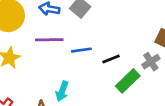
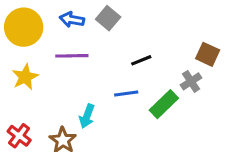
blue line: (81, 50) -> (126, 93), moved
black line: (111, 59) -> (141, 60), moved

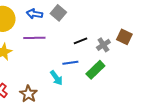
gray cross: (191, 81) -> (103, 45), moved
cyan arrow: (87, 116) -> (56, 78), moved, turned -56

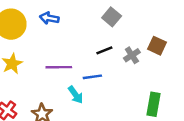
gray square: (58, 13) -> (112, 17), moved
purple line: (34, 38) -> (59, 67), moved
green rectangle: (95, 70) -> (153, 104), moved, turned -36

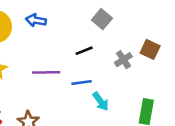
black line: (104, 50) -> (84, 51), moved
cyan arrow: (76, 95) -> (101, 101), moved

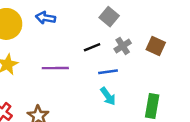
gray cross: (123, 60) -> (123, 46), moved
blue line: (82, 82) -> (108, 72), moved

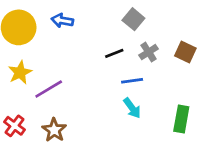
purple line: (55, 68) -> (49, 89), moved, turned -30

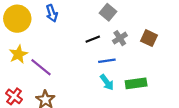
blue arrow: (62, 21) -> (52, 13), turned -119
purple line: (49, 89) -> (41, 67), turned 70
green rectangle: (181, 119) -> (136, 83), moved, turned 72

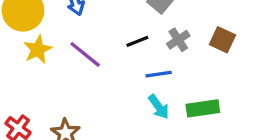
yellow star: (18, 54) -> (38, 50), moved
purple line: (41, 67) -> (85, 54), moved

